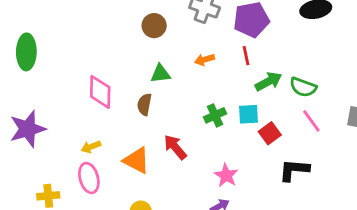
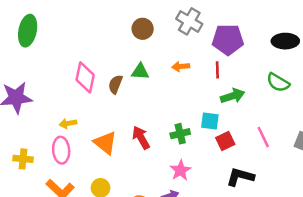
green semicircle: (303, 87) -> (278, 82), moved
brown semicircle: (144, 104) -> (115, 84), moved
green cross: (215, 115) -> (180, 134), moved

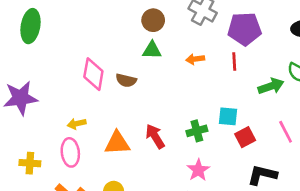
green triangle: (140, 71) -> (152, 50), moved
brown semicircle: (115, 84) -> (126, 80), turned -96
green arrow: (233, 96) -> (271, 86), moved
orange triangle: (105, 143) -> (117, 143), turned -40

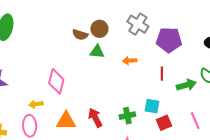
red line: (234, 62) -> (162, 74), moved
pink diamond: (93, 74) -> (56, 81), moved
brown semicircle: (126, 80) -> (80, 35), moved

